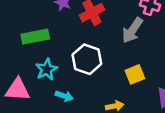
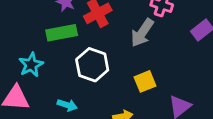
green rectangle: (35, 37) -> (62, 33), moved
cyan star: (47, 69) -> (31, 65), moved

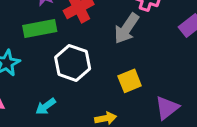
cyan arrow: (67, 105) -> (46, 106), turned 126

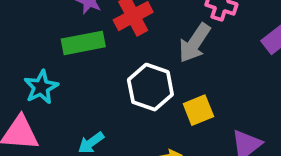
white hexagon: (73, 63) -> (150, 87), moved

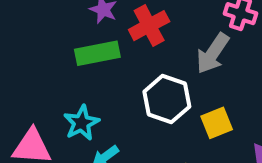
cyan star: (41, 87) -> (81, 123), moved

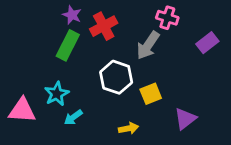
green rectangle: (97, 53) -> (68, 45), turned -52

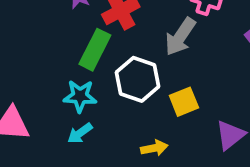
green rectangle: (68, 45) -> (95, 50), moved
cyan star: (57, 94) -> (80, 96), moved, turned 30

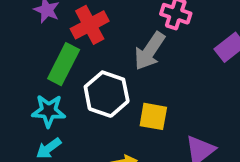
yellow square: (184, 102) -> (153, 116), turned 32

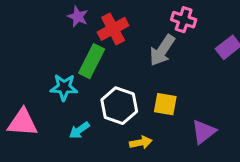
white hexagon: (107, 94) -> (119, 106), moved
cyan star: (49, 111) -> (64, 87), moved

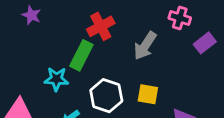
purple star: (78, 17) -> (31, 15), moved
pink cross: (184, 20) -> (180, 18), moved

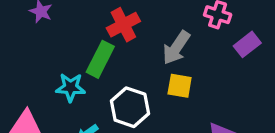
yellow square: (148, 94) -> (180, 86), moved

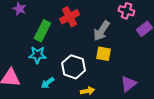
green rectangle: (100, 59) -> (42, 31), moved

